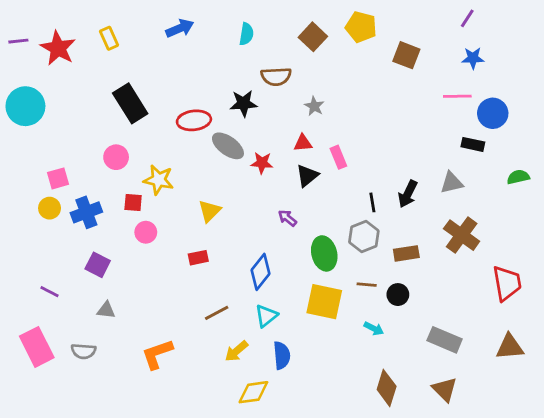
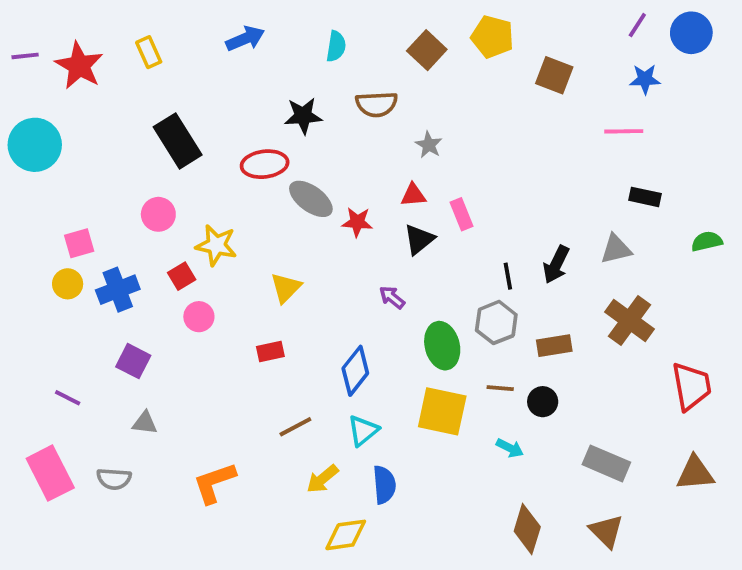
black star: (244, 103) -> (303, 116), moved
blue circle: (493, 113) -> (691, 33), moved
red square: (133, 202) -> (182, 276), turned -36

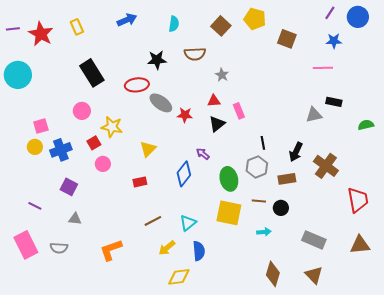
gray triangle: (616, 249) -> (314, 115), moved
black arrow: (556, 265) -> (296, 152), moved
blue diamond: (355, 371) -> (184, 174), moved
cyan arrow: (510, 448) -> (264, 232), turned -32

